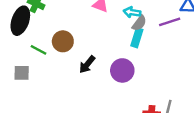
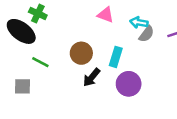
black ellipse: (20, 21) -> (21, 31), turned -72
cyan rectangle: (137, 38) -> (116, 57), moved
brown circle: (63, 41) -> (81, 53), moved

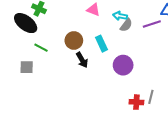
cyan rectangle: (116, 57) -> (102, 44), turned -42
black arrow: (92, 77) -> (82, 60), turned -70
purple circle: (129, 84) -> (123, 65), moved

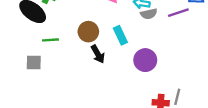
gray semicircle: (126, 25) -> (149, 14), turned 40
green line: (41, 48) -> (50, 40), turned -32

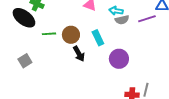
green line: (50, 40) -> (49, 34), moved
gray square: (34, 62) -> (25, 61), turned -32

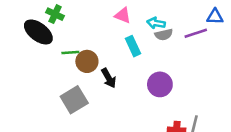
brown circle: (71, 35) -> (87, 61), moved
cyan rectangle: (98, 38) -> (133, 46), moved
gray square: (25, 61) -> (74, 100), moved, size x1.5

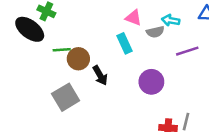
pink triangle: (123, 15) -> (133, 18), moved
cyan arrow: (156, 23) -> (171, 20), moved
purple line: (196, 33) -> (187, 51), moved

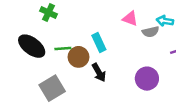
black ellipse: (30, 29) -> (32, 46), moved
cyan rectangle: (124, 43) -> (99, 43), moved
gray square: (66, 97) -> (52, 88), moved

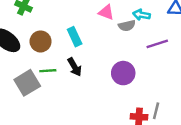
green line: (63, 49) -> (48, 71), moved
brown circle: (79, 57) -> (41, 41), moved

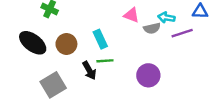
purple line: (157, 44) -> (182, 33), moved
black arrow: (75, 67) -> (89, 70), moved
green line: (48, 71) -> (105, 61), moved

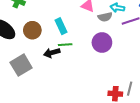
black arrow: (89, 70) -> (52, 53), turned 105
purple circle: (148, 75) -> (102, 43), moved

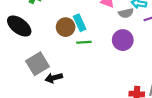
brown circle: (32, 30) -> (66, 27), moved
black arrow: (52, 53) -> (54, 78), moved

